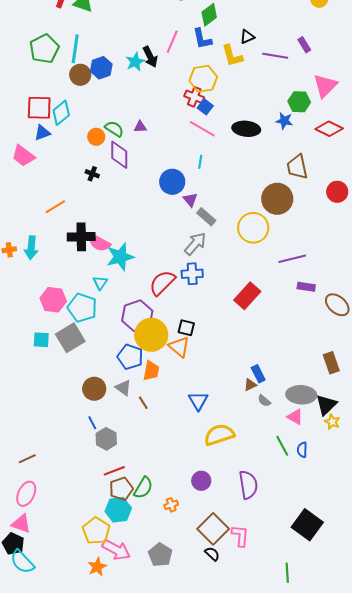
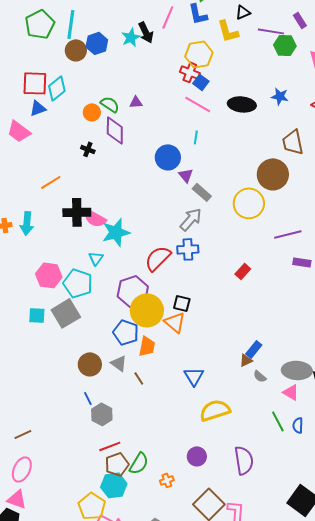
green hexagon: (299, 102) -> (285, 45), moved
red rectangle: (247, 296) -> (243, 271), size x0.6
blue rectangle: (258, 374) -> (254, 349), turned 66

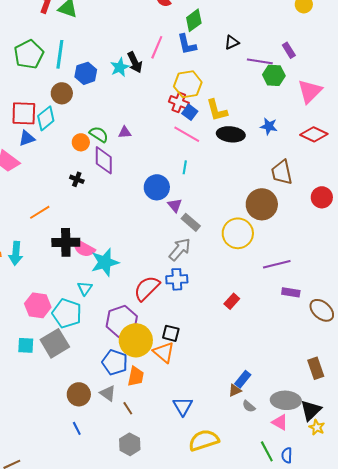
yellow L-shape: (228, 31) -> (217, 110), moved
brown circle: (76, 50) -> (62, 93), moved
gray hexagon: (102, 414) -> (130, 444), moved

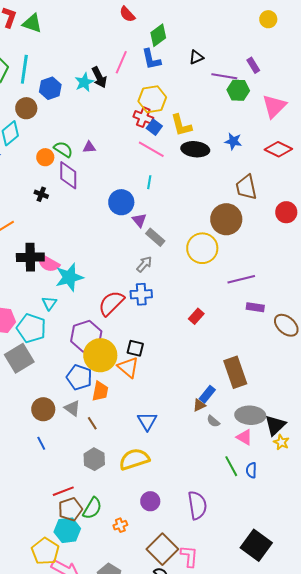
gray arrow: (180, 249) -> (144, 264), size x0.7
brown rectangle: (316, 368) -> (235, 372), moved, size x1.4
yellow semicircle: (204, 440) -> (134, 459), moved

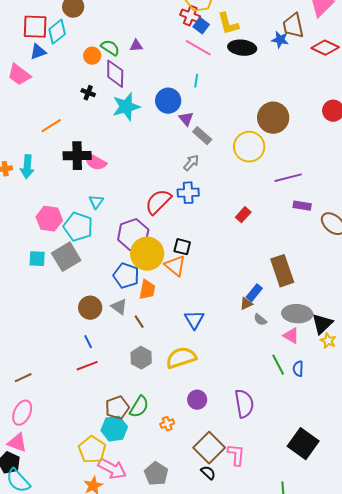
brown trapezoid: (246, 187) -> (293, 26), moved
cyan star: (69, 277) -> (126, 107), moved
red line: (63, 491) -> (87, 366), moved

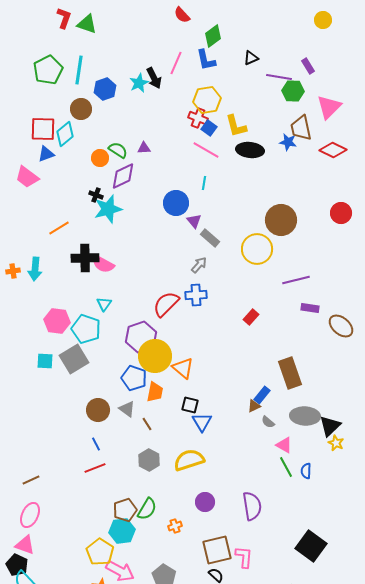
purple diamond: (115, 74) -> (123, 176), turned 64
cyan star: (126, 107) -> (108, 209), moved
black square: (182, 247) -> (190, 405), moved
pink triangle: (291, 336) -> (284, 445), moved
brown square: (209, 448) -> (217, 550), turned 32

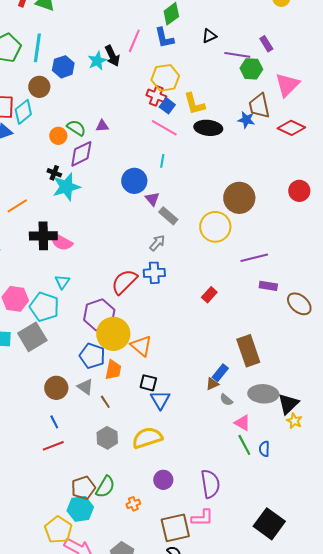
pink L-shape: (244, 557) -> (202, 518), moved, turned 85

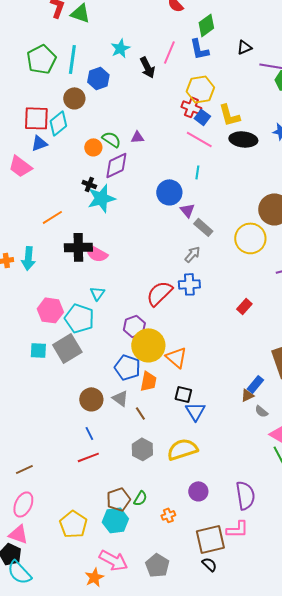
cyan star: (97, 61) -> (120, 48), moved
purple hexagon: (99, 315) -> (134, 326), size x0.7
green semicircle: (105, 487) -> (140, 498), size x0.7
yellow pentagon: (58, 530) -> (73, 524), moved

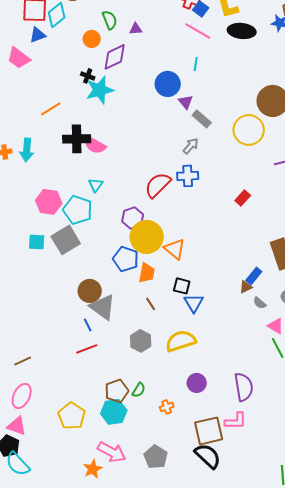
green semicircle: (111, 139) -> (110, 20), moved, turned 36
gray triangle: (120, 398) -> (103, 307), moved, size x1.6
brown line: (140, 413) -> (151, 304), moved
black semicircle: (209, 564) -> (208, 456), size x1.8

